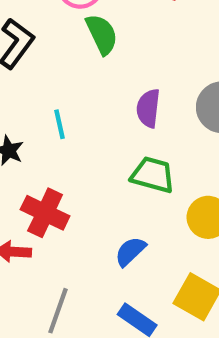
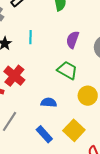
blue semicircle: (130, 251) -> (49, 103), turned 35

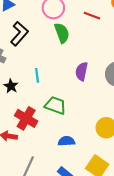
green trapezoid: (67, 70) -> (55, 105), moved

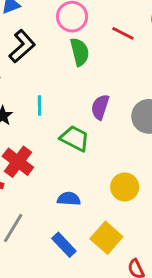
green trapezoid: (55, 105) -> (75, 138), moved

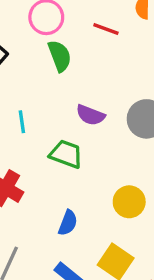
purple semicircle: (100, 107) -> (90, 115), turned -80
blue semicircle: (69, 199) -> (68, 223), turned 115

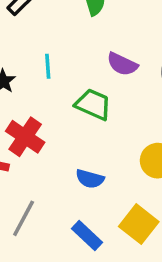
blue semicircle: (68, 223) -> (90, 179), turned 80

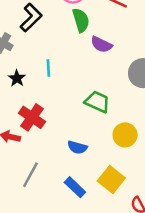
purple semicircle: (122, 64) -> (101, 44), moved
green trapezoid: (93, 104) -> (97, 102), moved

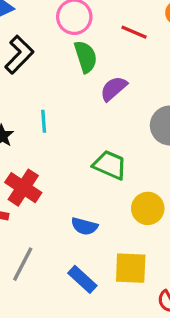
purple semicircle: (101, 44) -> (114, 89), turned 115
yellow square: (111, 179) -> (131, 268), turned -35

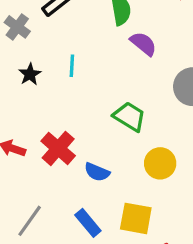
purple semicircle: (114, 89) -> (143, 44), turned 72
red cross: (23, 188) -> (58, 148), moved
gray line: (23, 264) -> (30, 221), moved

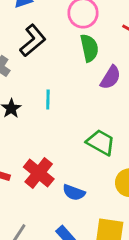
purple semicircle: (143, 44) -> (110, 77), turned 85

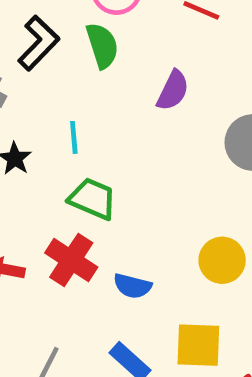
green semicircle: (89, 48) -> (102, 46), moved
green trapezoid: (101, 142) -> (93, 199), moved

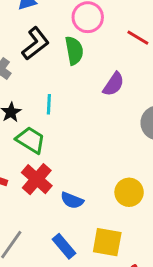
green trapezoid: (93, 199) -> (31, 140), moved

